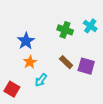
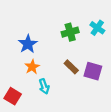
green cross: (65, 30) -> (70, 32), turned -35
cyan arrow: (41, 80) -> (44, 86), turned -56

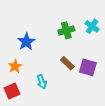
orange star: (32, 67) -> (15, 66), moved
red square: (13, 96) -> (12, 91), turned 35

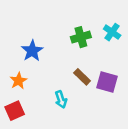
cyan arrow: (42, 82) -> (61, 99), moved

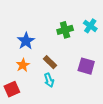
brown rectangle: (82, 77) -> (50, 62), moved
orange star: (18, 81) -> (23, 65), moved

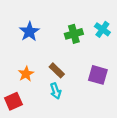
blue star: (26, 41) -> (29, 32), moved

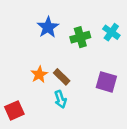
blue star: (29, 32) -> (48, 27), moved
orange star: (26, 74) -> (39, 74), moved

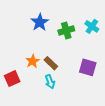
red square: (14, 110) -> (12, 79), moved

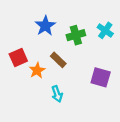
brown rectangle: (51, 63) -> (58, 60), moved
red square: (12, 79) -> (18, 57), moved

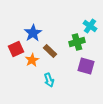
blue star: (45, 26) -> (33, 33), moved
green cross: (76, 35) -> (77, 42), moved

